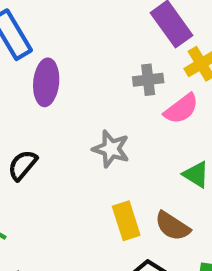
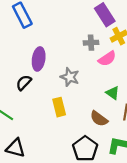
purple ellipse: (46, 82) -> (39, 59), moved
yellow rectangle: (126, 221) -> (59, 107), moved

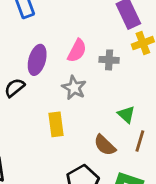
gray cross: (91, 43) -> (109, 60), moved
pink semicircle: (107, 59) -> (77, 51), moved, turned -36

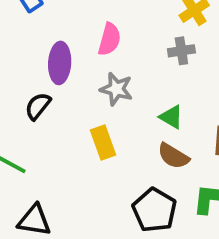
gray cross: (109, 60) -> (181, 51), moved
green triangle: (126, 114) -> (171, 117), moved

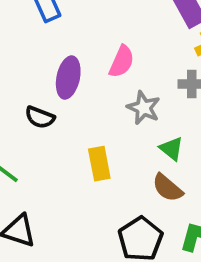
gray star: (116, 89) -> (144, 108), moved
black semicircle: (38, 106) -> (40, 117), turned -116

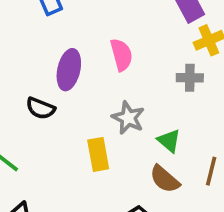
pink semicircle: (122, 62) -> (121, 55), turned -40
gray star: (144, 108) -> (128, 118), moved

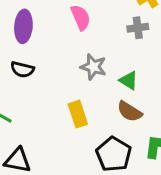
purple ellipse: (69, 70) -> (23, 26), moved
yellow rectangle: (98, 154) -> (78, 114), moved

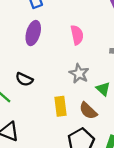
black semicircle: (22, 69) -> (24, 79), moved
brown semicircle: (130, 111) -> (88, 111), moved

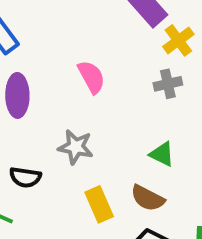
gray star: (79, 74) -> (76, 147), moved

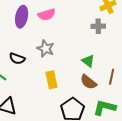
pink semicircle: (91, 77) -> (47, 15), moved, turned 90
brown semicircle: (148, 198) -> (88, 82), moved

